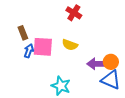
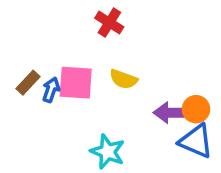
red cross: (74, 13) -> (109, 23), moved
brown rectangle: (23, 33) -> (28, 83), moved, turned 64

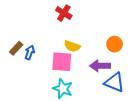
pink square: (76, 83) -> (62, 62), moved
orange circle: (196, 109) -> (115, 44), moved

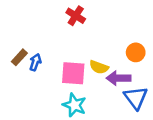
yellow semicircle: (72, 46) -> (99, 67), moved
blue triangle: (115, 82) -> (136, 98), turned 30

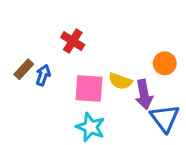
red cross: (76, 16) -> (73, 41), moved
purple arrow: (119, 78) -> (144, 94), turned -100

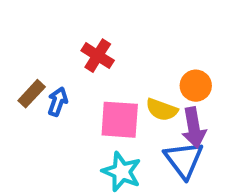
orange circle: (165, 63) -> (196, 86), moved
blue triangle: (165, 118) -> (184, 160), moved

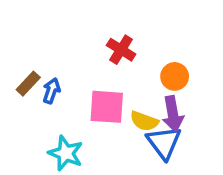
red cross: (98, 56) -> (121, 50), moved
yellow semicircle: (162, 110) -> (144, 121), moved
cyan star: (122, 172) -> (66, 153), moved

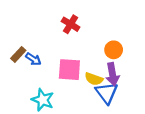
red cross: (121, 50) -> (71, 24), moved
blue arrow: (51, 91) -> (33, 59), turned 105

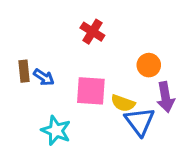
brown rectangle: (18, 54) -> (24, 71), turned -49
purple arrow: (112, 74) -> (166, 97), moved

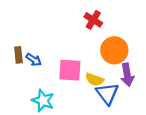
red cross: (92, 32) -> (93, 20), moved
orange circle: (149, 65) -> (114, 50), size x1.5

